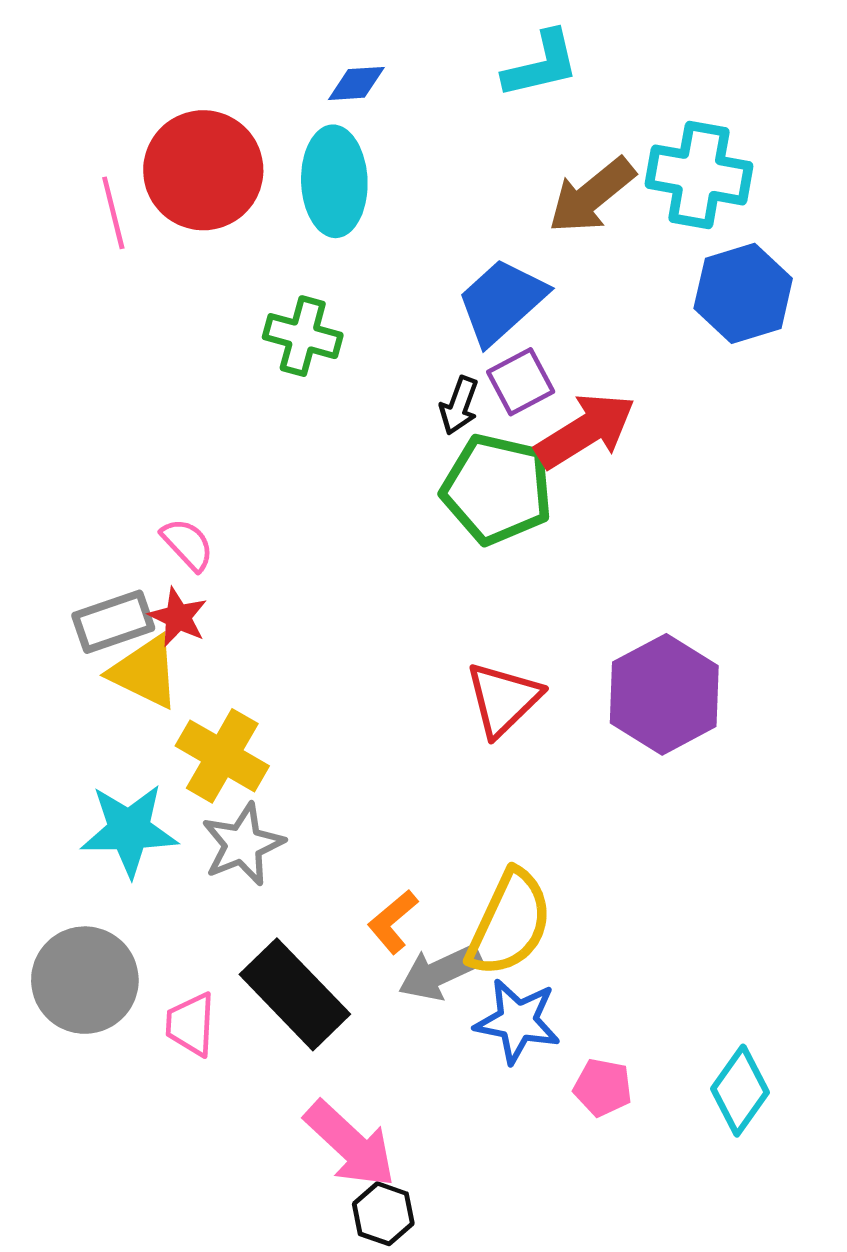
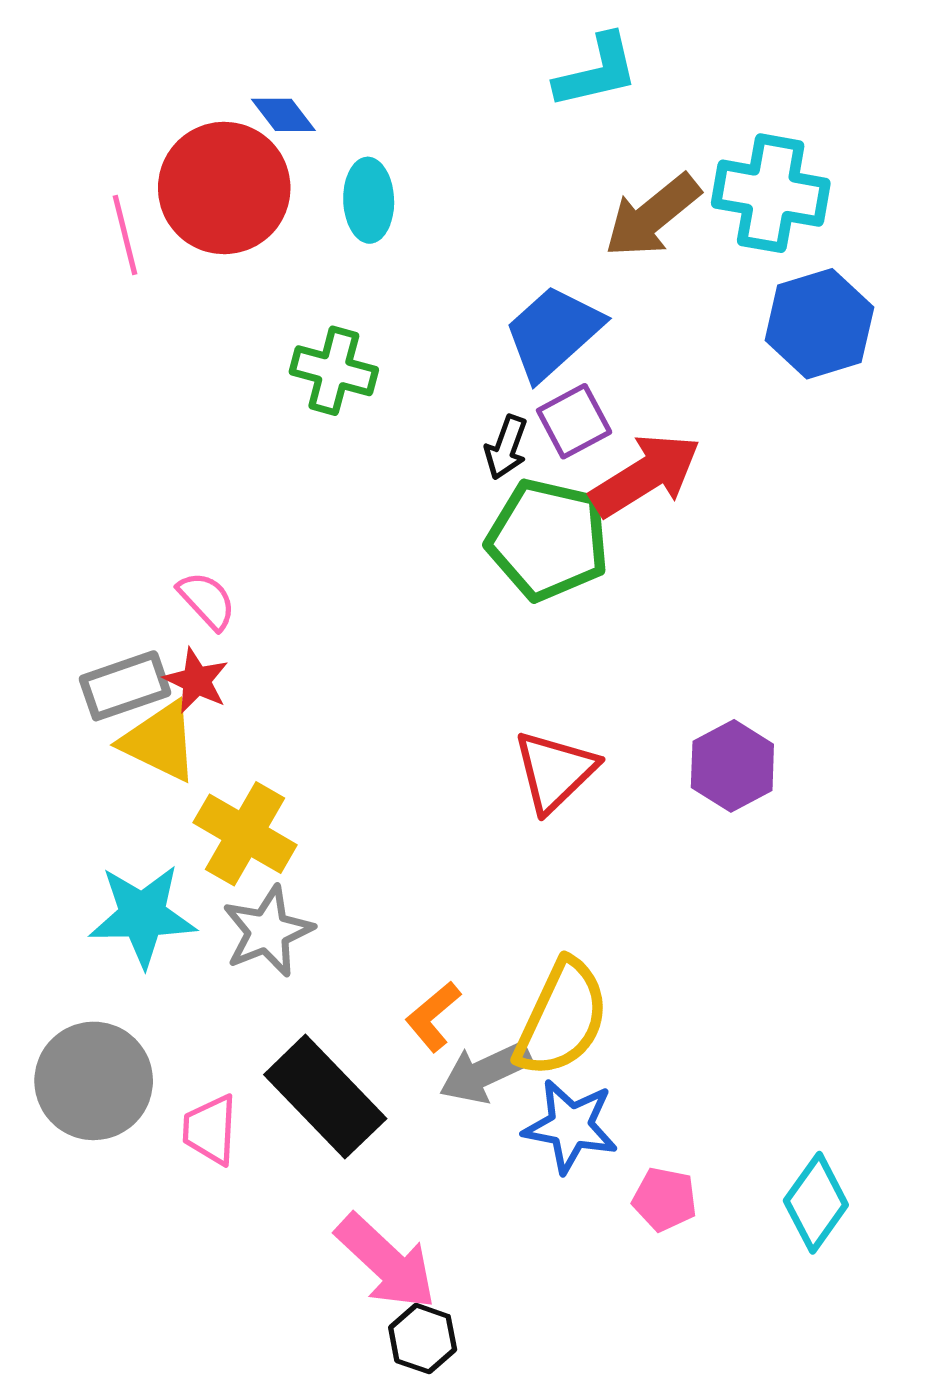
blue diamond: (356, 83) -> (283, 115), moved, turned 56
cyan ellipse: (334, 181) -> (369, 200), size x0.7
purple hexagon: (664, 694) -> (732, 766), size x0.7

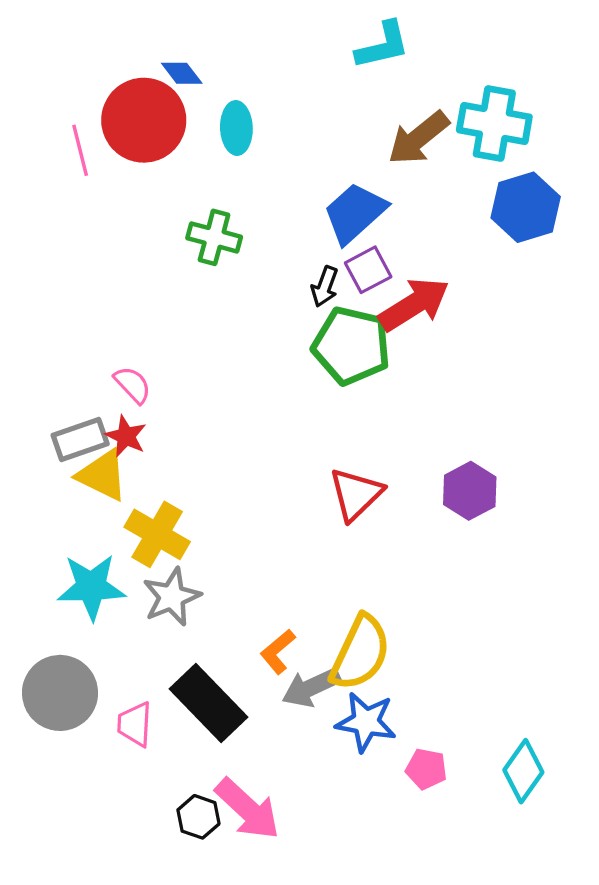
black hexagon: (423, 1339) -> (198, 817), moved

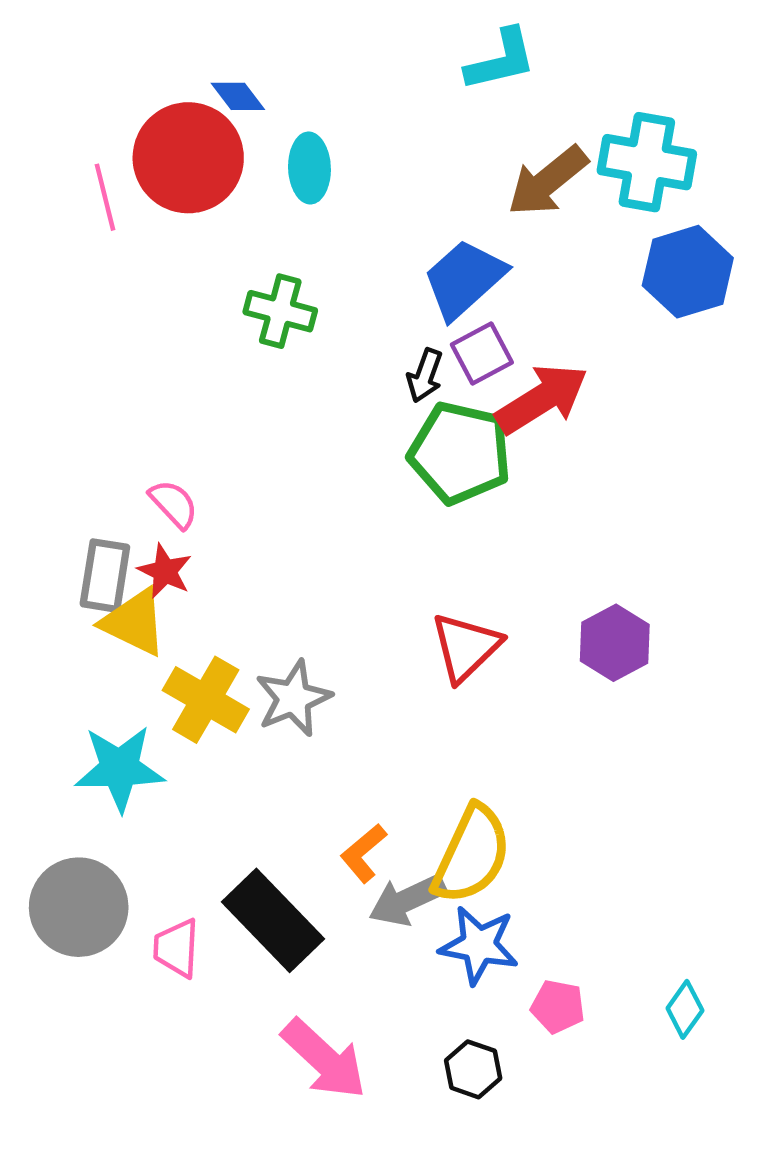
gray rectangle: (80, 439) -> (105, 576), turned -62
gray star: (172, 597) -> (293, 698), moved
cyan diamond: (523, 771) -> (685, 1009), size x0.7
black hexagon: (198, 817) -> (473, 1069), moved

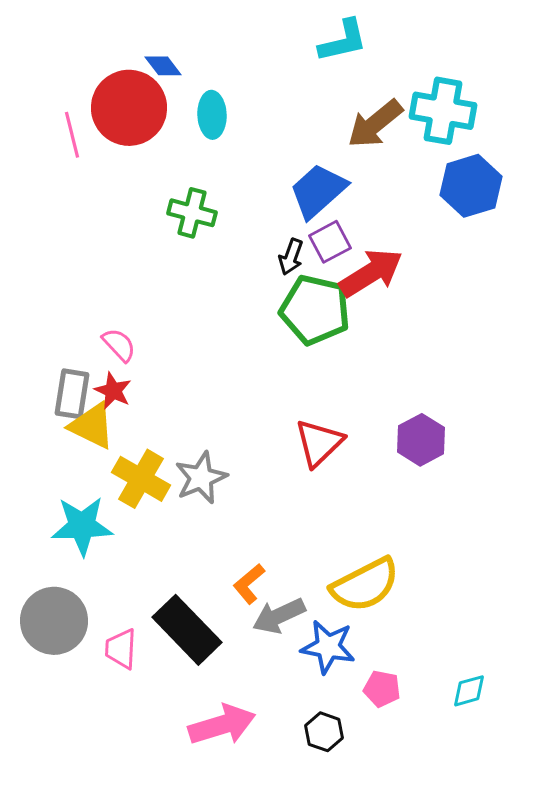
yellow semicircle: (472, 855) -> (365, 585), moved, turned 38
cyan diamond: (685, 1009) -> (469, 691), turned 39
pink arrow: (324, 1059) -> (222, 725), turned -60

